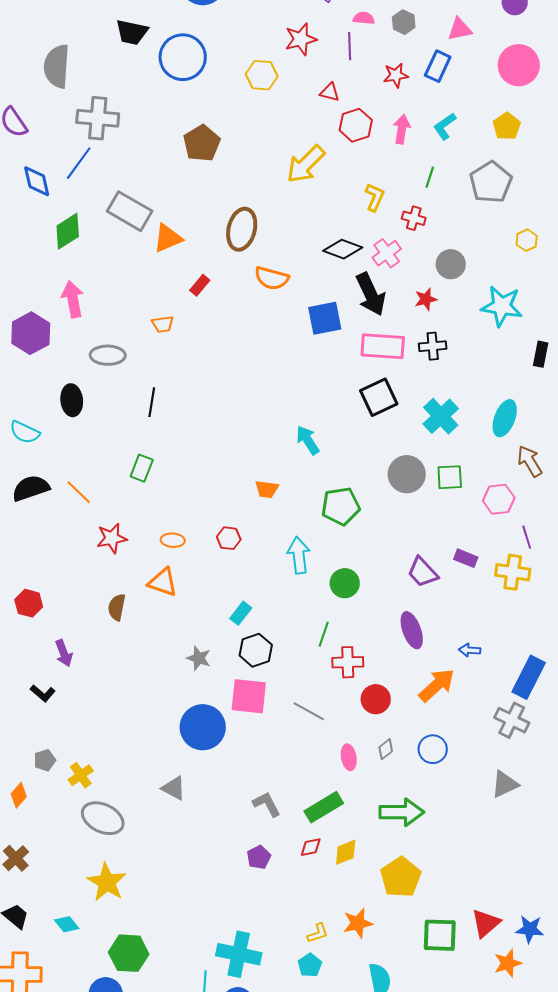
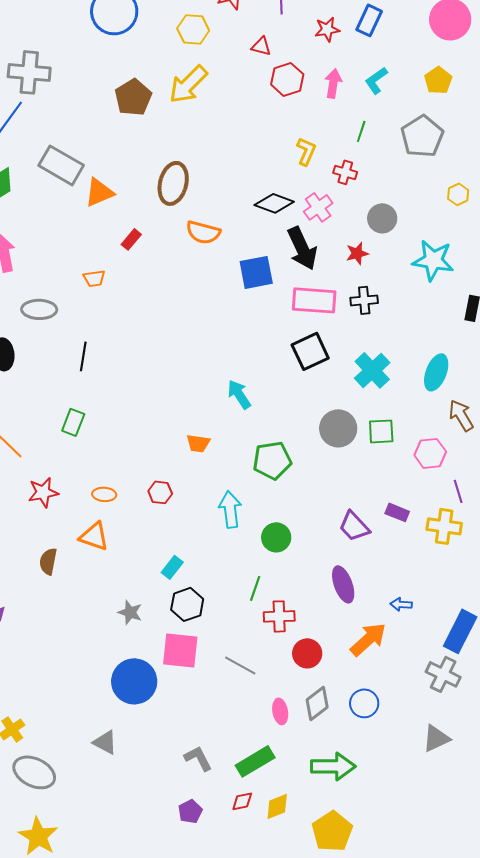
yellow arrow: (306, 164) -> (188, 84), moved
gray diamond: (386, 749) -> (317, 703), size x1.6

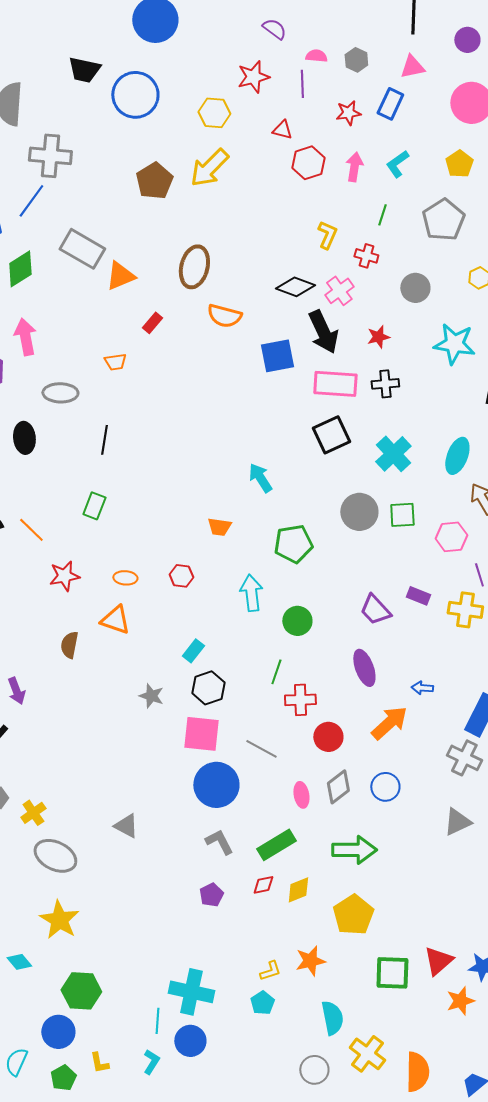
gray circle: (382, 218) -> (415, 288), moved
blue circle: (134, 681) -> (216, 785), moved

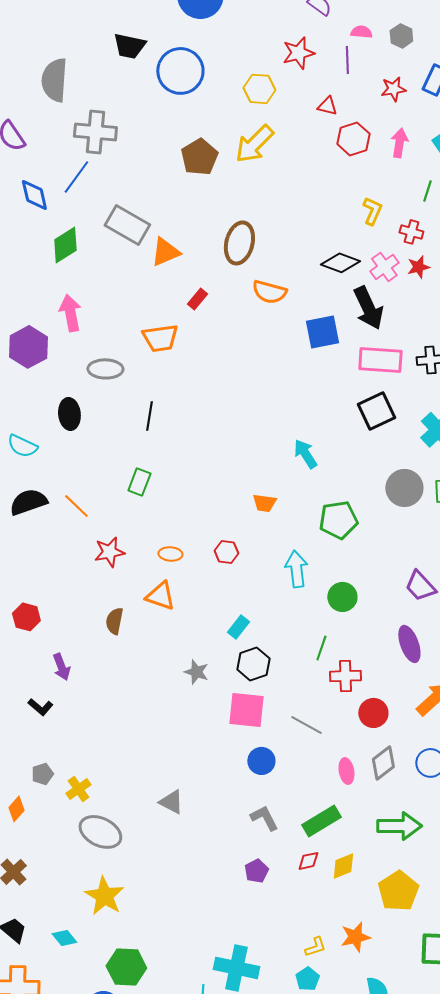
red star: (378, 337) -> (418, 267), moved
orange trapezoid: (115, 362) -> (160, 338), size x1.6
blue circle: (216, 785) -> (261, 761), size x0.6

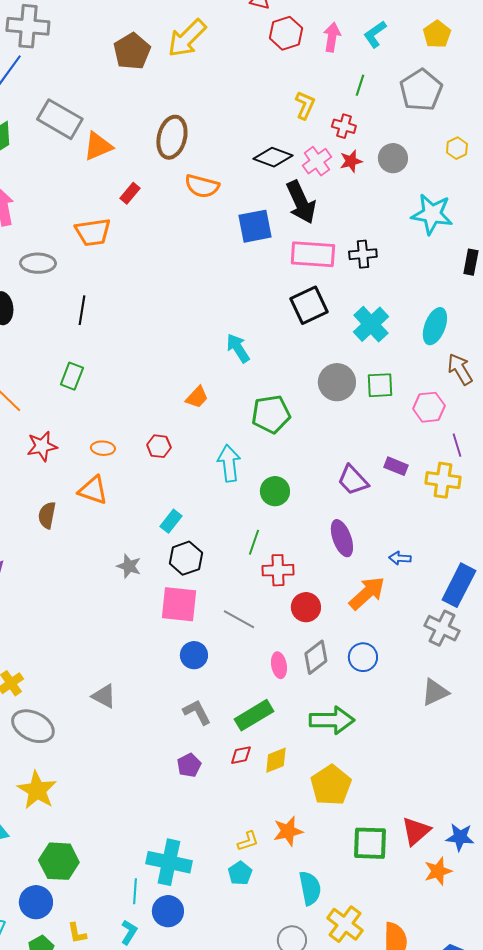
orange trapezoid: (264, 503) -> (197, 397), turned -55

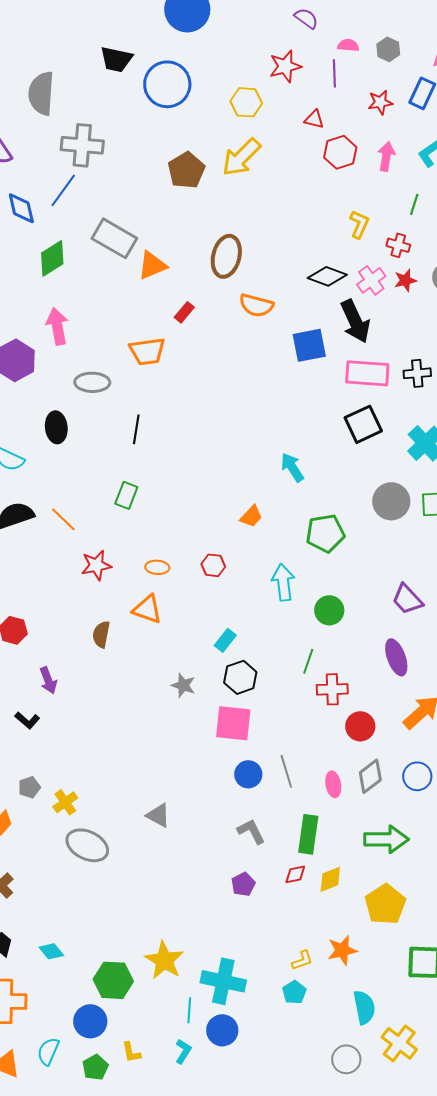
gray line: (239, 619) -> (286, 771), moved, turned 44
green rectangle: (254, 715) -> (308, 834), turned -51
yellow star: (37, 790) -> (164, 960), moved

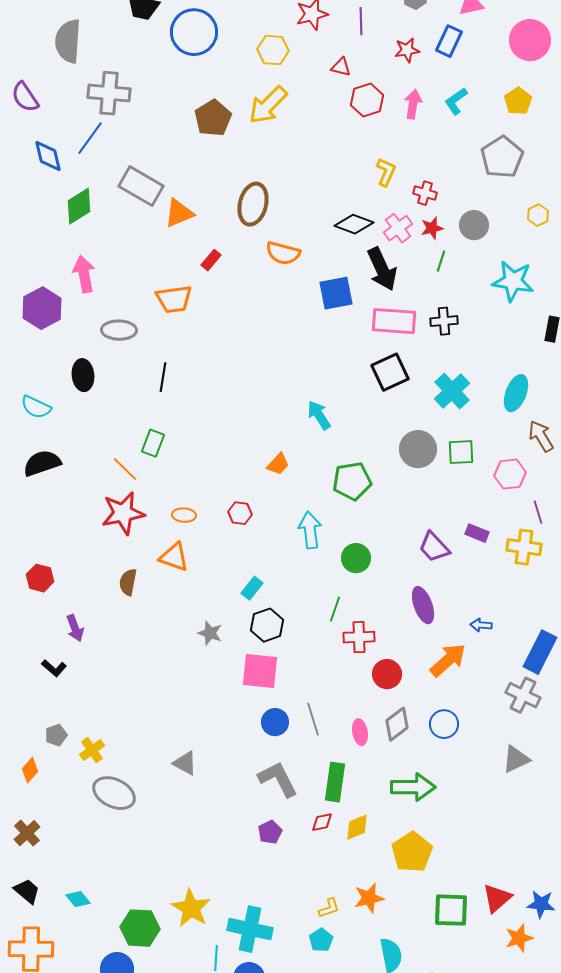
green line: (414, 204) -> (441, 261), moved
orange line: (63, 519) -> (125, 469), moved
red star: (96, 565) -> (123, 513), size x1.4
gray L-shape: (251, 831) -> (278, 779), size x1.4

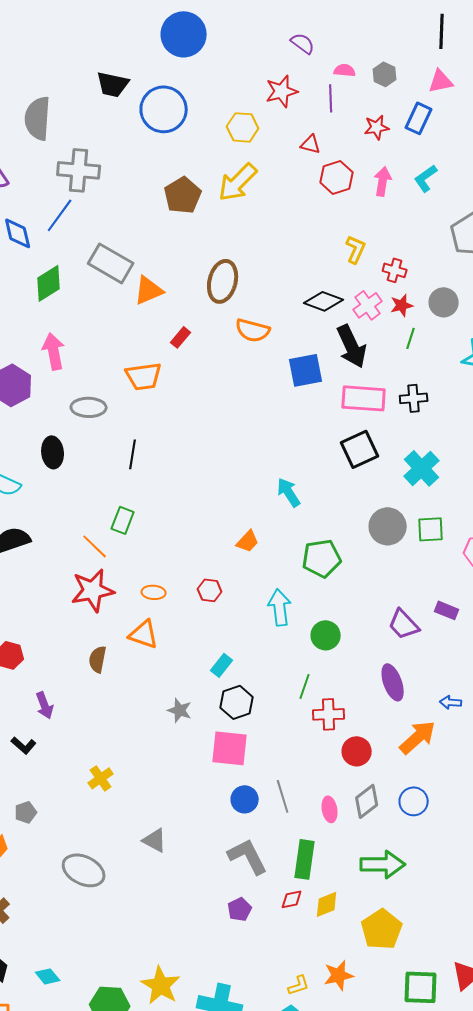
yellow cross: (92, 750) -> (101, 778), moved

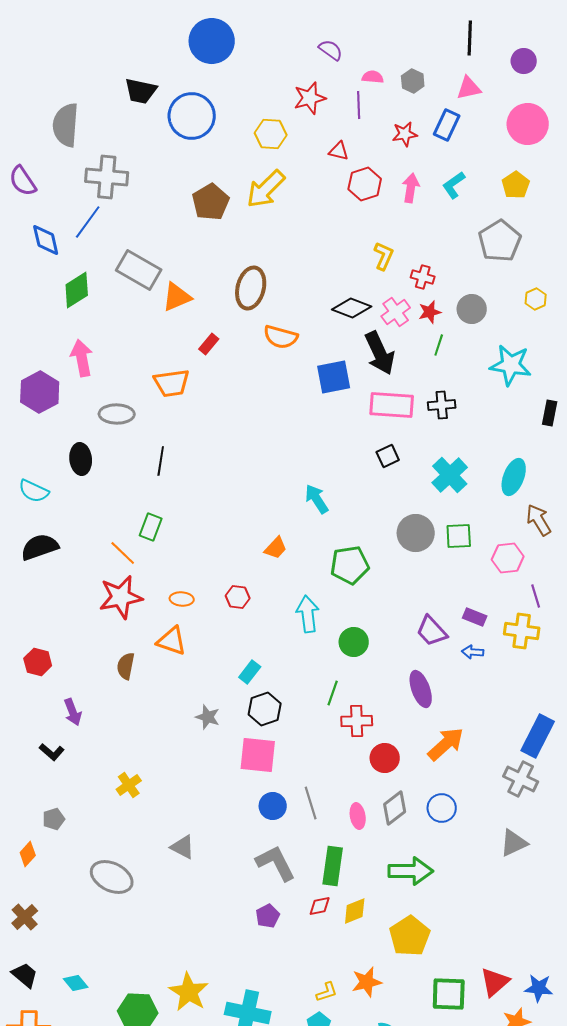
black square: (360, 449) -> (388, 456), size x0.6
blue arrow: (451, 702) -> (473, 652), moved

